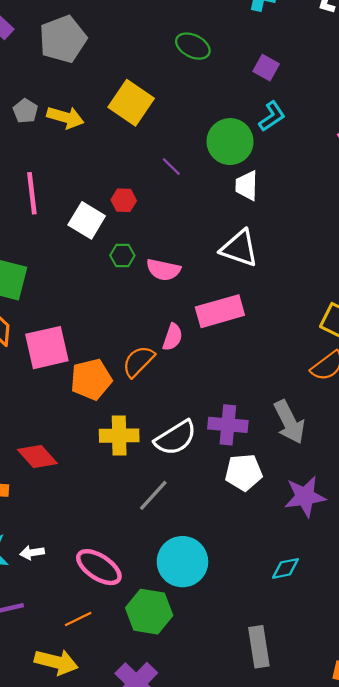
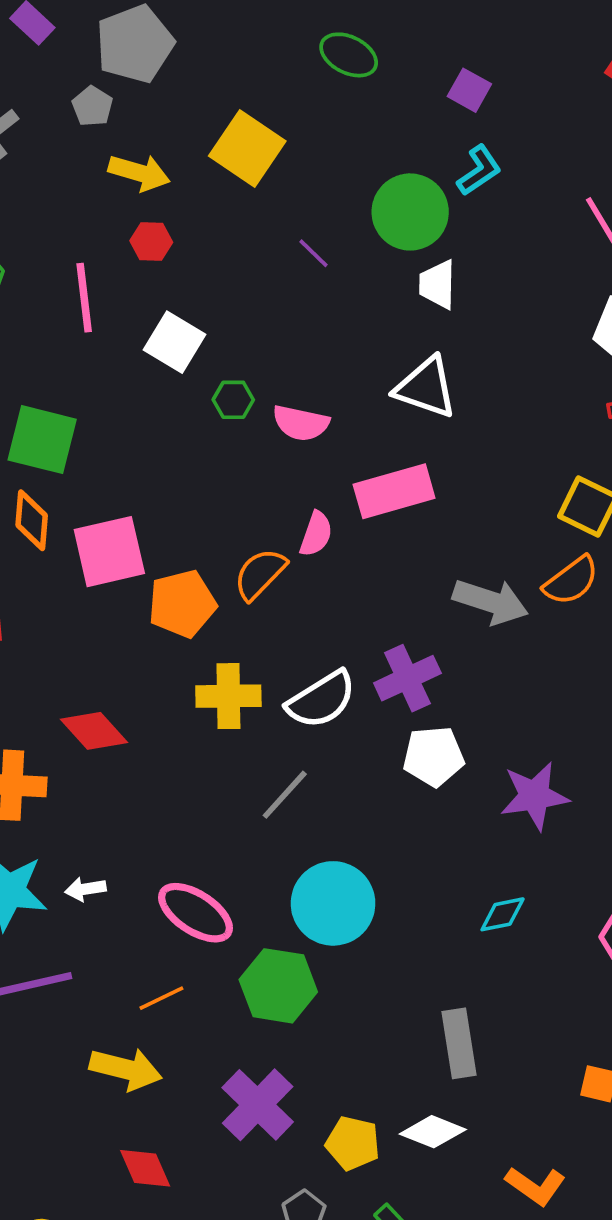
gray pentagon: (25, 111) -> (92, 106), moved
red hexagon: (124, 200) -> (151, 241), moved
gray arrow: (289, 422) -> (491, 602), moved, turned -45
purple cross: (228, 425) -> (407, 678), turned -30

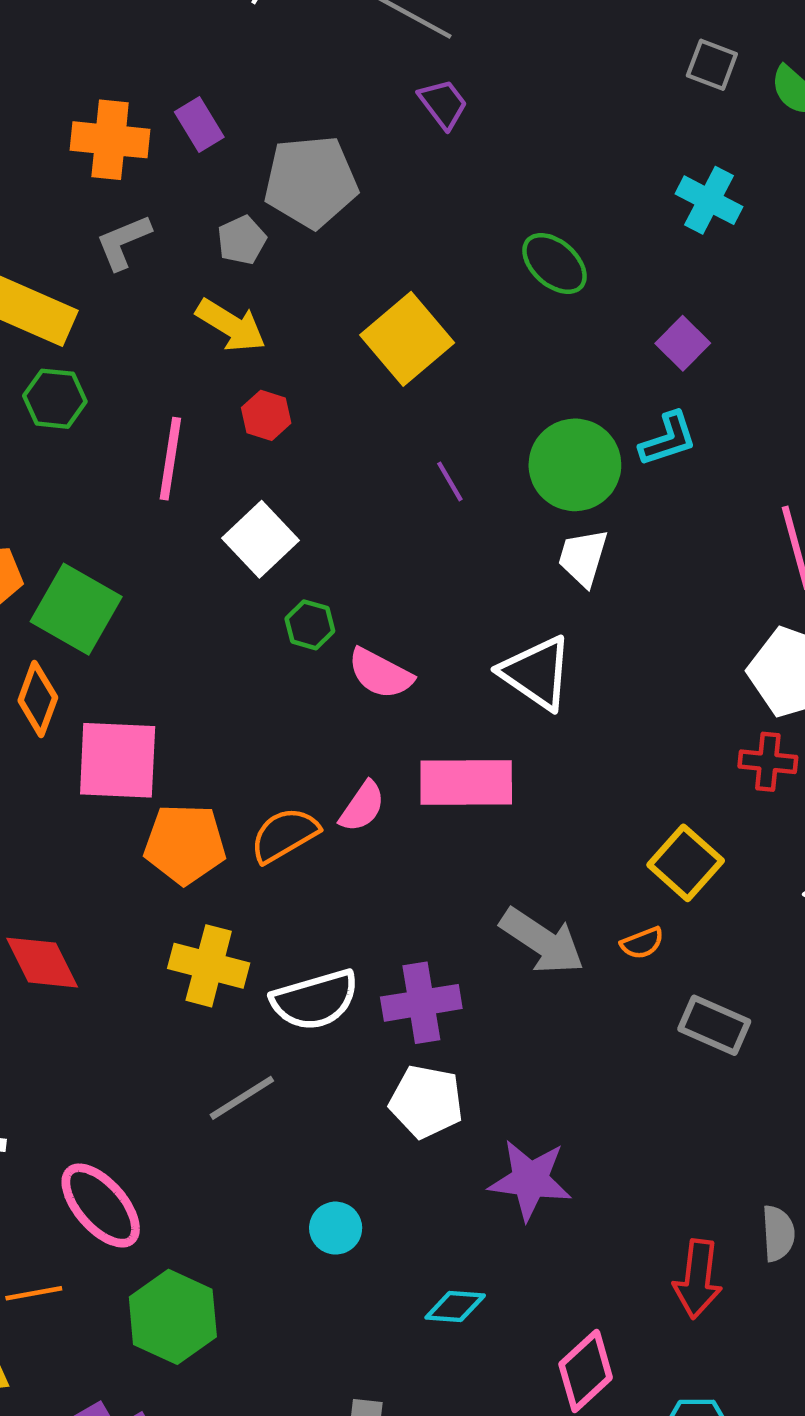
yellow arrow: (139, 173) -> (231, 325), moved
orange semicircle: (571, 581) -> (642, 943), size x0.6
cyan circle: (333, 903) -> (336, 1228), moved, size x0.5

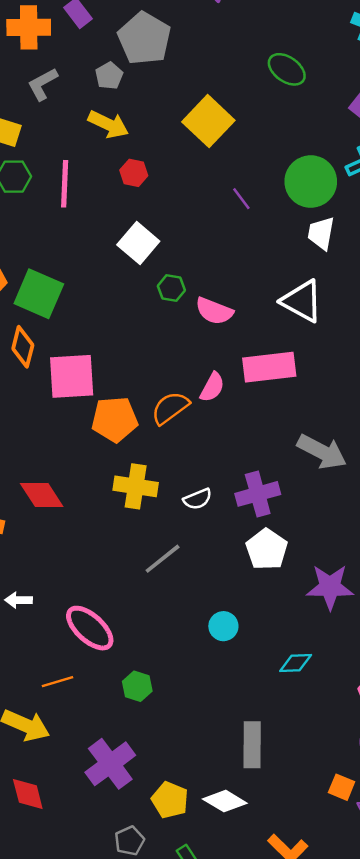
gray pentagon: (311, 182) -> (144, 38), turned -30
pink line: (170, 459) -> (65, 184), moved
white semicircle: (315, 1000) -> (198, 499), size x0.6
white pentagon: (426, 1102) -> (267, 549), turned 30
green hexagon: (173, 1317) -> (137, 686), size x0.6

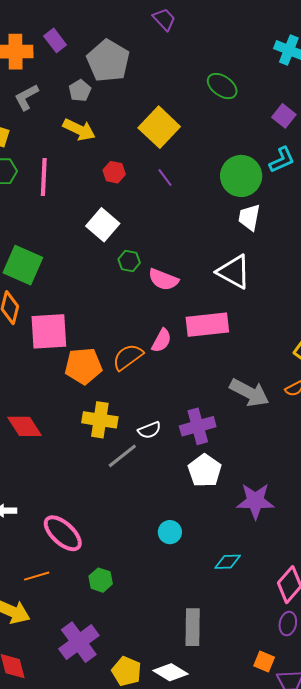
red hexagon: (134, 173) -> (114, 172), moved
purple line: (241, 199) -> (165, 178), moved
gray line: (163, 559) -> (122, 456), moved

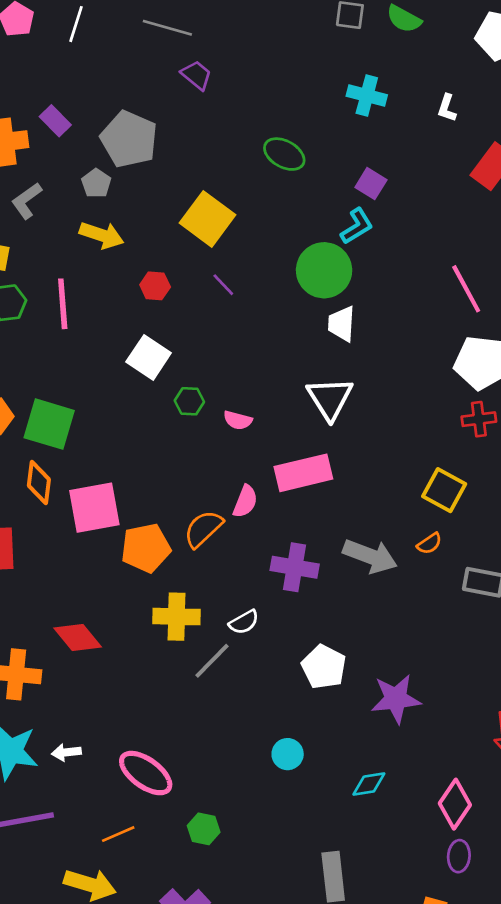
cyan L-shape: (282, 160) -> (357, 226), moved
white triangle: (234, 272) -> (330, 398), turned 36
pink semicircle: (163, 280) -> (238, 420), size x0.7
purple cross: (198, 426) -> (295, 567), moved, turned 32

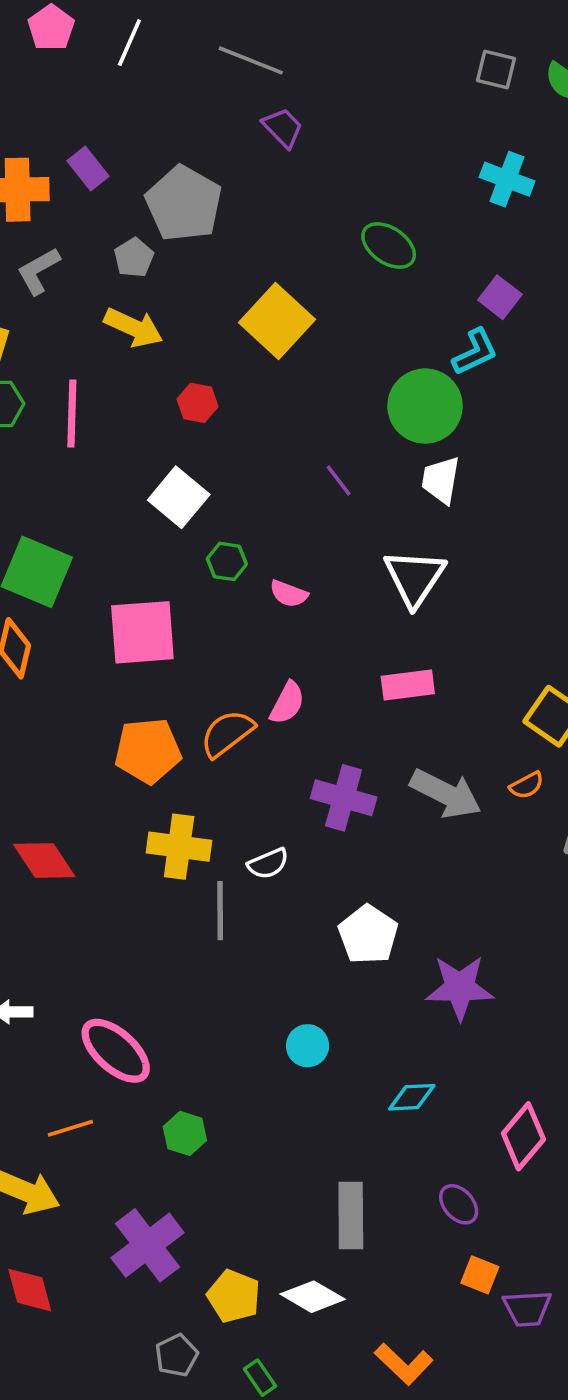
purple line: (223, 285) -> (339, 481), moved
pink rectangle: (303, 473) -> (408, 685), moved, size x0.7
pink square: (94, 508) -> (142, 632), moved
gray line: (212, 661) -> (220, 911), turned -51
purple ellipse: (459, 856) -> (459, 1204), moved, turned -52

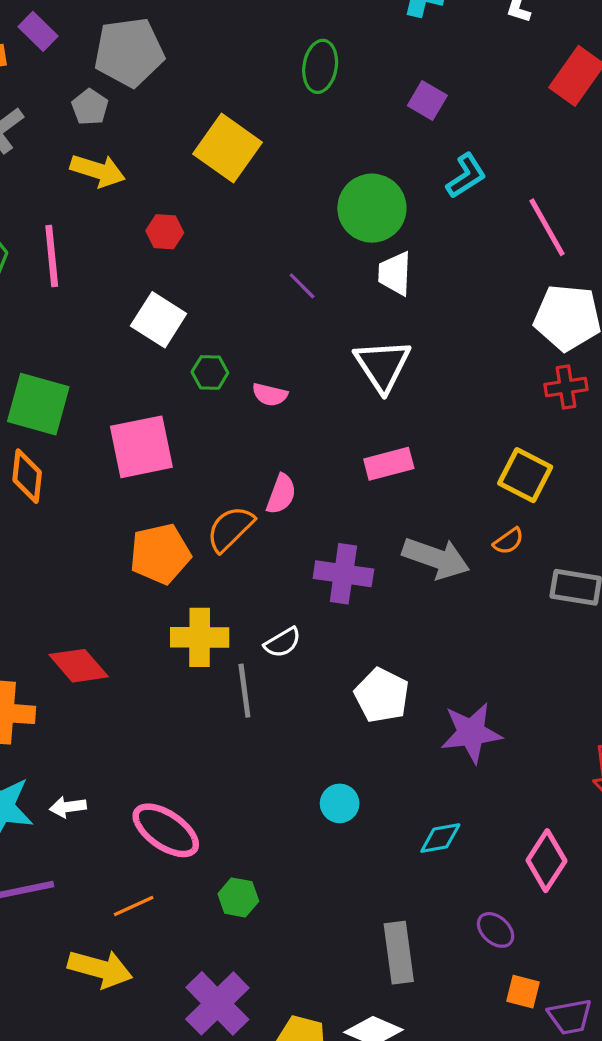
gray pentagon: (184, 204) -> (129, 52), turned -30
green ellipse: (389, 245) -> (320, 66), turned 72
cyan L-shape: (475, 352) -> (466, 176), moved

